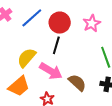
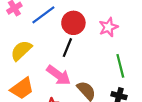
yellow semicircle: (27, 58) -> (21, 50), moved

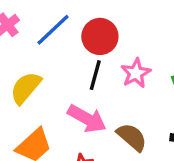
pink star: (108, 27) -> (136, 73), moved

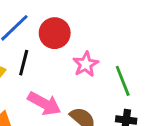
black line: (95, 75) -> (24, 63), moved

